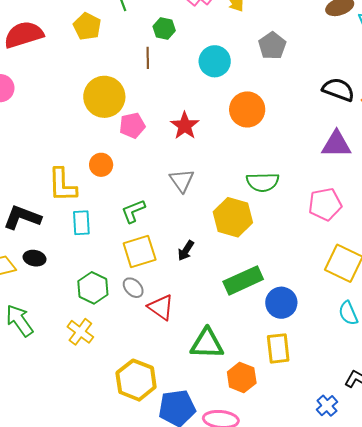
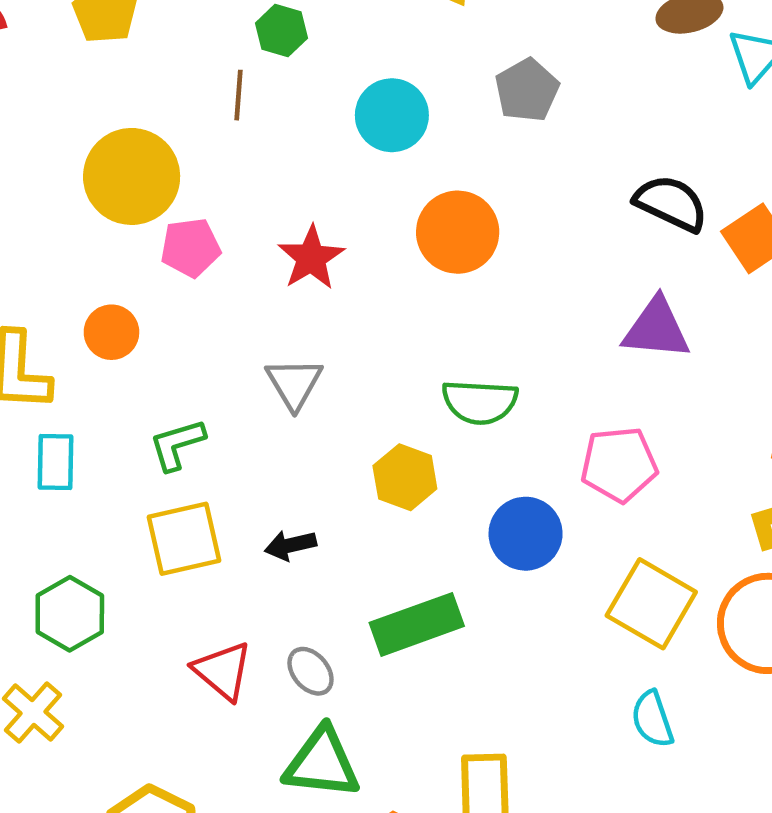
yellow hexagon: (233, 217) -> (405, 477), size x0.7
black arrow: (186, 251) -> (290, 545), turned 40
gray ellipse: (133, 288) -> (311, 671), moved
blue circle: (281, 303) -> (526, 534), moved

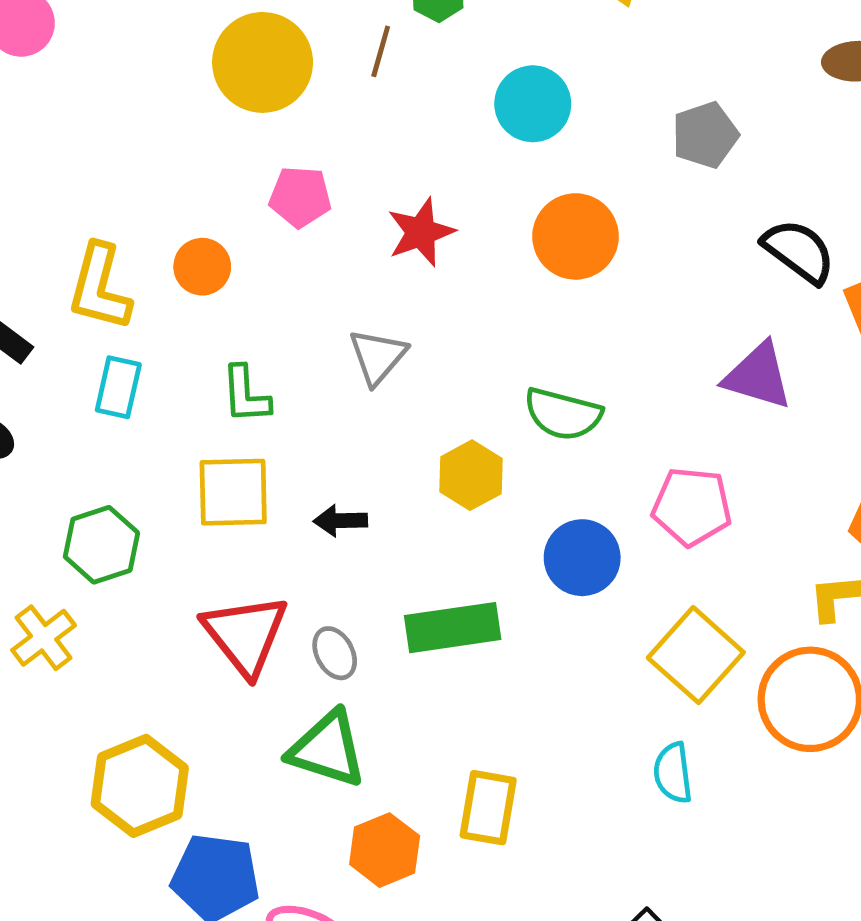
gray pentagon: (527, 90) -> (705, 135), moved
yellow circle: (132, 176) -> (263, 62), moved
green L-shape: (177, 444) -> (246, 395), turned -88
red triangle: (223, 671) -> (245, 635), size x1.4

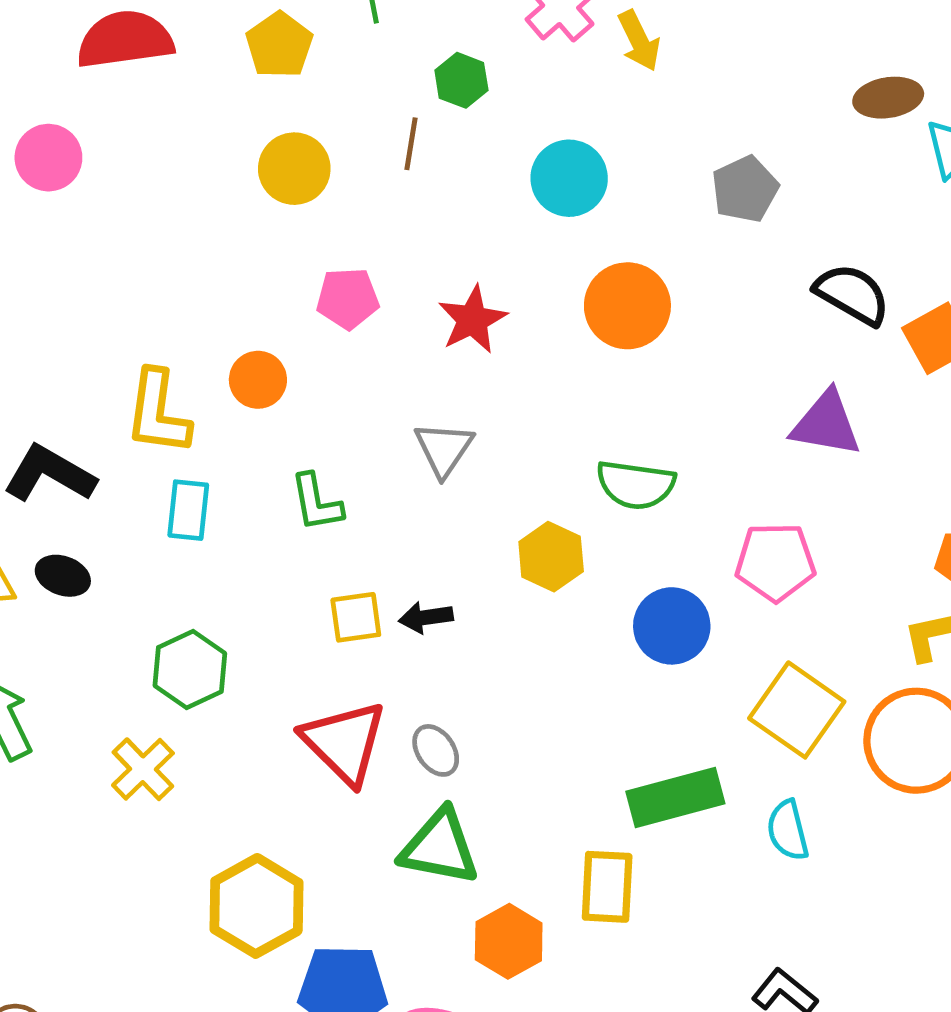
yellow circle: (263, 62) -> (294, 169), size x0.7
yellow square: (233, 492) -> (356, 617), moved, size x0.7
green rectangle: (453, 628) -> (675, 797), moved

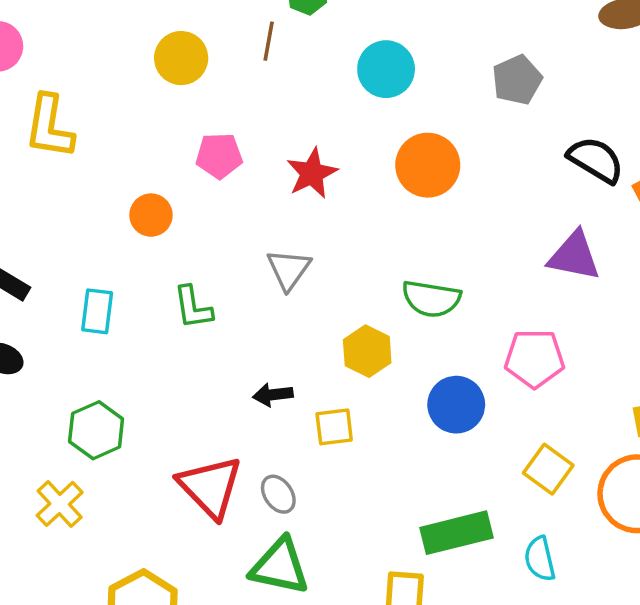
yellow L-shape: (158, 412) -> (49, 127), moved
yellow square: (356, 617) -> (334, 427), moved
yellow square: (797, 710) -> (548, 469), size x0.7

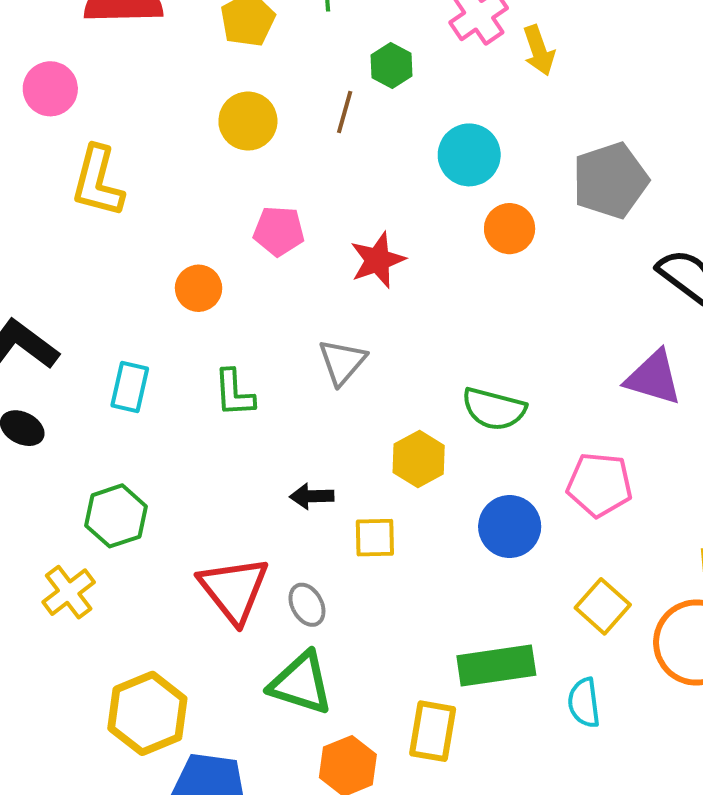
gray pentagon: (517, 80) -> (610, 180), size x1.4
orange circle: (428, 165) -> (510, 229), moved, size x0.7

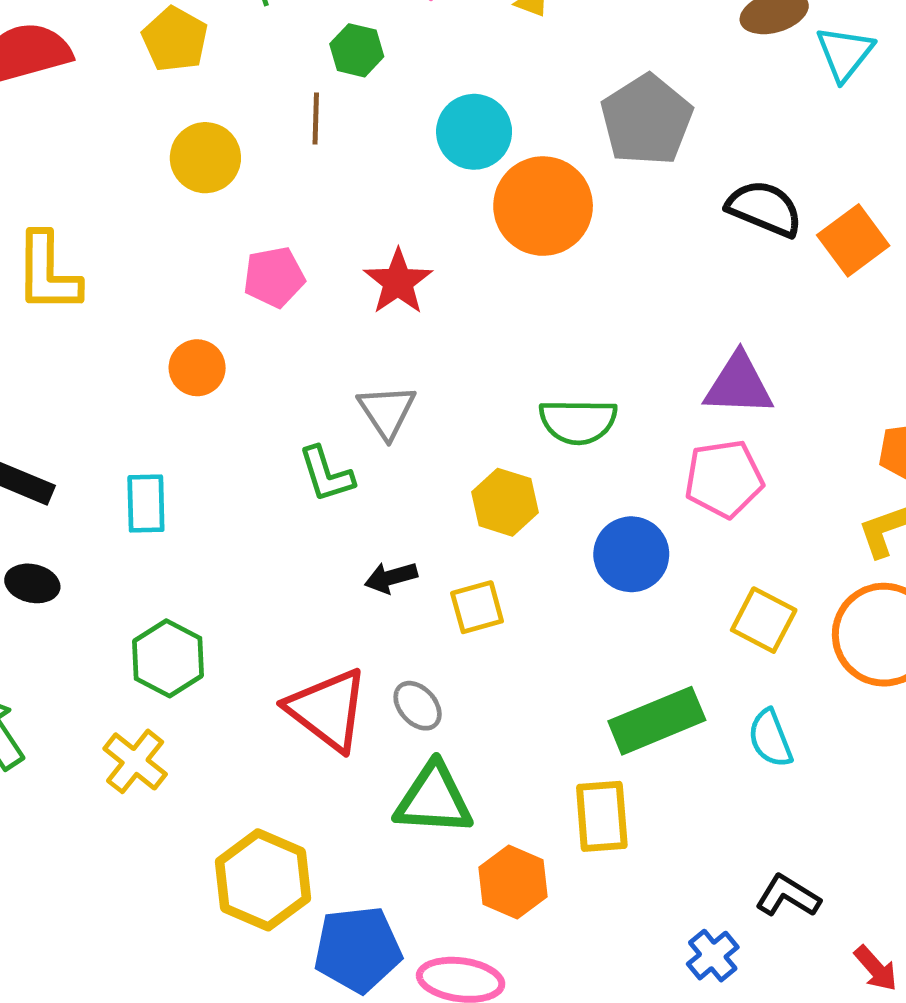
orange circle: (510, 229) -> (543, 206), size x1.6
purple triangle: (654, 378) -> (739, 385), moved
green L-shape: (234, 393) -> (326, 474), moved

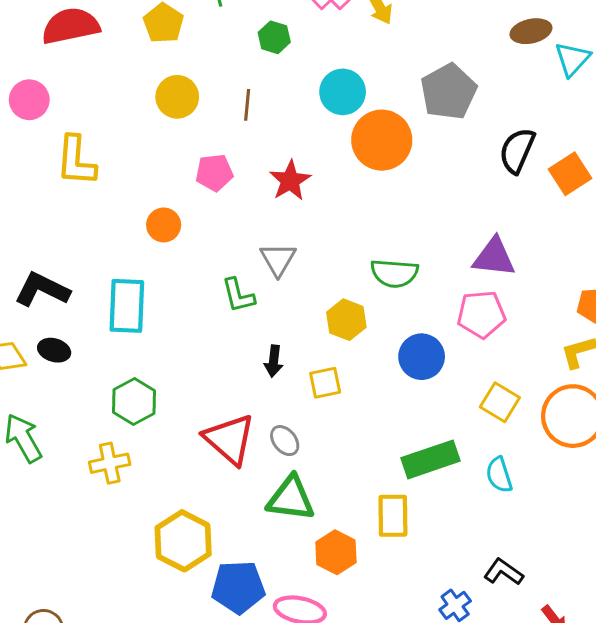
brown line: (316, 118) -> (247, 105), moved
black semicircle: (764, 208) -> (517, 151), turned -93
cyan rectangle: (146, 503) -> (127, 306), size x1.5
black arrow: (391, 577) -> (274, 361), turned -72
yellow cross: (135, 761) -> (110, 463), turned 36

